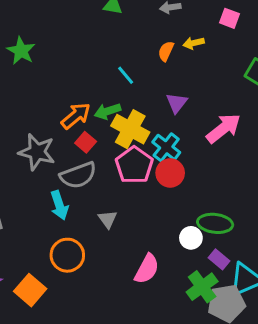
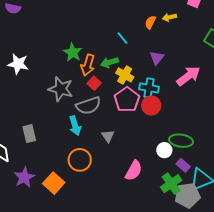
green star: (21, 51) -> (73, 52), moved
orange arrow: (76, 116) -> (88, 65), turned 145
yellow cross: (130, 129) -> (125, 75), size x0.7
cyan cross: (166, 147) -> (149, 88), turned -30

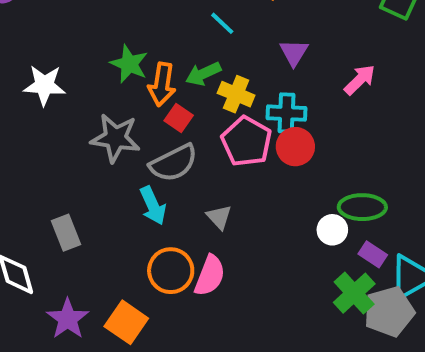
white star: (18, 64) -> (44, 85), moved
pink arrow: (188, 76) -> (360, 80), size x0.7
pink semicircle: (134, 171) -> (210, 276), moved

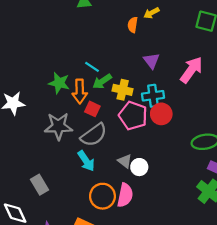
cyan line: (222, 23) -> (92, 67), moved
pink arrow: (360, 80) -> (191, 70), size x1.4
white circle: (332, 230) -> (139, 167), moved

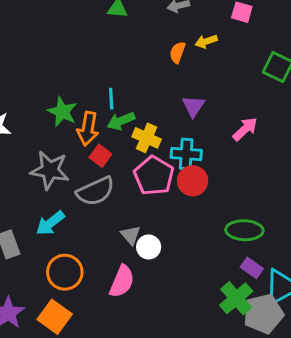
cyan line: (92, 67) -> (111, 99), turned 42
pink arrow: (191, 70) -> (245, 129), size x0.7
cyan arrow: (86, 161) -> (50, 223), moved, turned 75
orange circle: (102, 196) -> (65, 272), moved

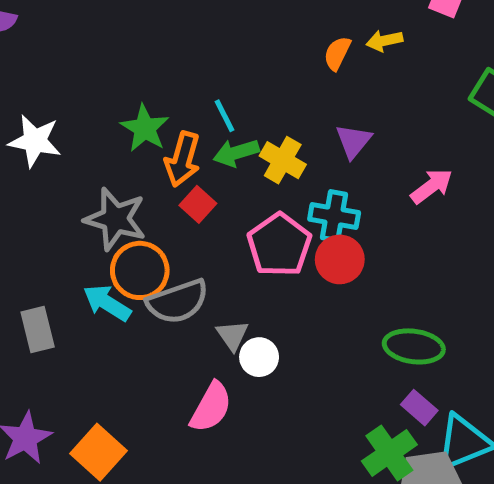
cyan line: (111, 99) -> (224, 116), turned -30
yellow cross: (147, 138) -> (283, 160), moved
gray semicircle: (95, 191) -> (178, 302), moved
cyan arrow: (50, 223) -> (107, 303), turned 64
orange circle: (65, 272) -> (140, 270), moved

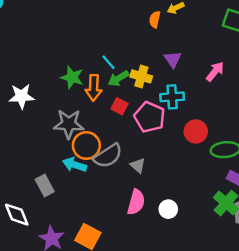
red square: (198, 204) -> (120, 106), moved
red circle: (340, 259) -> (196, 131), moved
white circle: (259, 357) -> (168, 209), moved

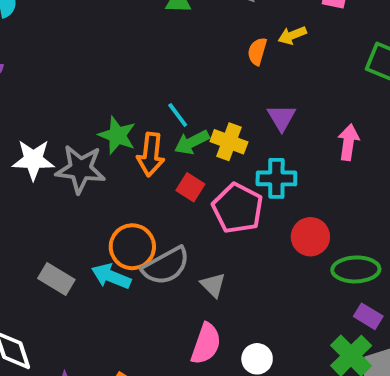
pink arrow: (215, 71) -> (348, 142), turned -35
gray star: (69, 124) -> (80, 169), moved
gray rectangle: (45, 185) -> (56, 279), moved, turned -35

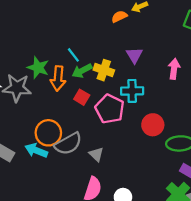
orange semicircle: (257, 51) -> (119, 17), turned 49

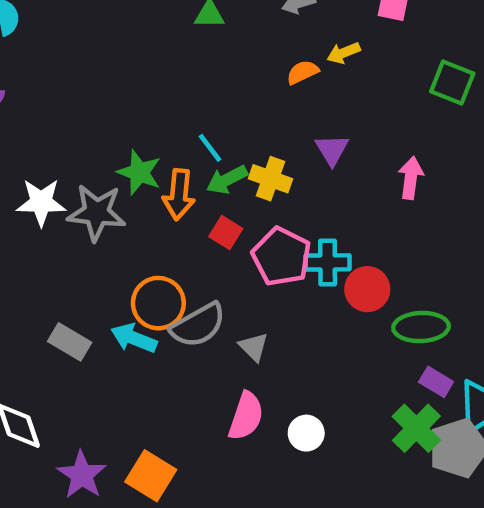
cyan cross: (132, 91) -> (328, 262), moved

